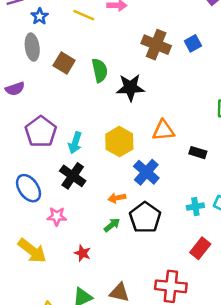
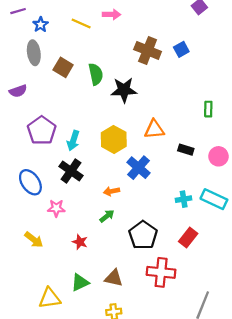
black pentagon: (145, 218) -> (143, 235), moved
yellow arrow: (32, 251) -> (34, 240), size x0.7

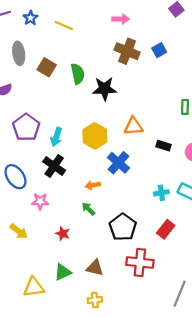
pink arrow: (111, 14) -> (121, 19), moved
blue star: (41, 25) -> (31, 18), moved
green arrow: (107, 216) -> (88, 209), turned -96

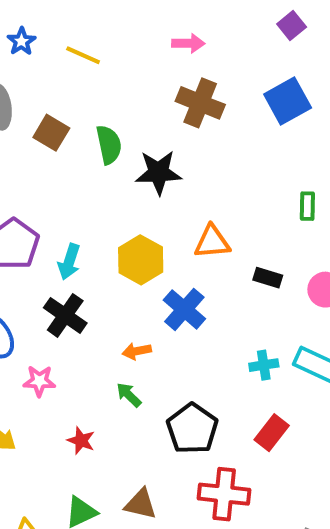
blue square: (159, 50) -> (288, 101), moved, size x1.6

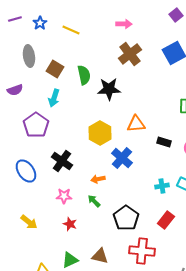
brown cross: (200, 103) -> (130, 54), turned 30
cyan arrow: (69, 262) -> (54, 98), moved
pink star: (39, 381) -> (64, 196), moved

